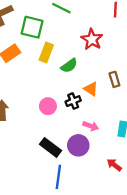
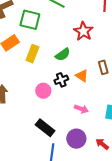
yellow rectangle: (46, 52) -> (32, 54), moved
black cross: (73, 101) -> (61, 80), moved
purple circle: (78, 145) -> (76, 139), moved

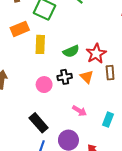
red star: (83, 31) -> (96, 54), moved
yellow rectangle: (32, 54) -> (40, 44), turned -30

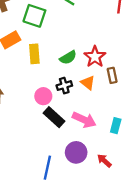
pink arrow: (79, 111) -> (84, 120), size x1.5
black rectangle: (39, 123) -> (54, 117), moved

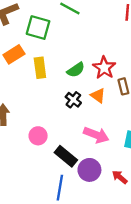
black cross: (64, 86) -> (73, 100), turned -32
pink circle: (43, 96) -> (38, 136), moved
black rectangle: (54, 117) -> (66, 156), moved

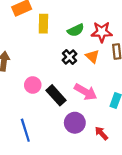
red star: (104, 68) -> (102, 32), turned 30
black rectangle: (66, 156) -> (56, 95), moved
blue line: (60, 188) -> (25, 130), moved, turned -35

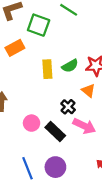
yellow rectangle: (43, 24) -> (47, 69), moved
black cross: (69, 57) -> (68, 107), moved
purple circle: (75, 123) -> (55, 167), moved

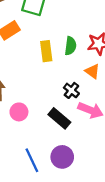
green semicircle: (70, 66) -> (71, 46), turned -49
pink circle: (32, 123) -> (19, 112), moved

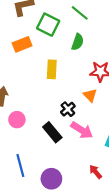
green semicircle: (71, 46) -> (78, 42), moved
purple circle: (62, 157) -> (51, 179), moved

